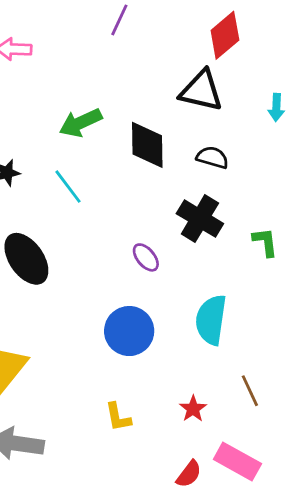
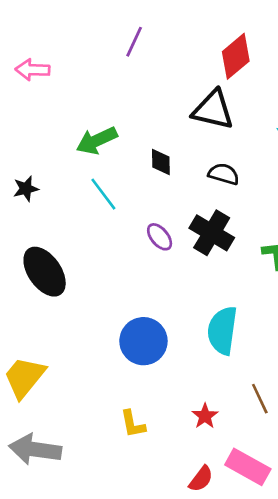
black diamond: (147, 145) -> (161, 162), size x0.6
cyan line: (68, 187) -> (103, 194), moved
purple ellipse: (146, 257) -> (160, 237), moved

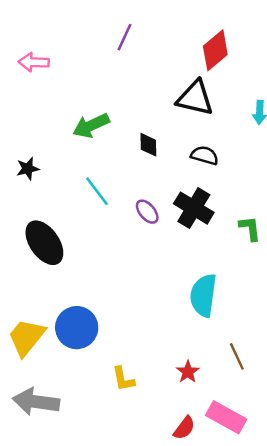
cyan line: (103, 194) -> (97, 191), moved
blue circle: (143, 341) -> (77, 328), moved

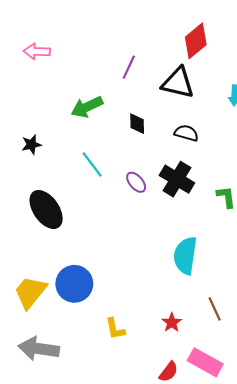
purple line: (124, 37) -> (129, 67), moved

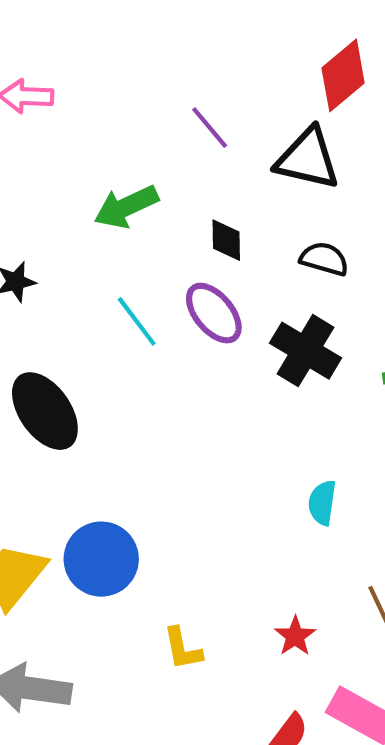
purple line: (129, 67) -> (210, 128), turned -65
purple ellipse: (136, 182) -> (214, 313), moved, size x1.4
cyan semicircle: (185, 256) -> (322, 503), size x0.6

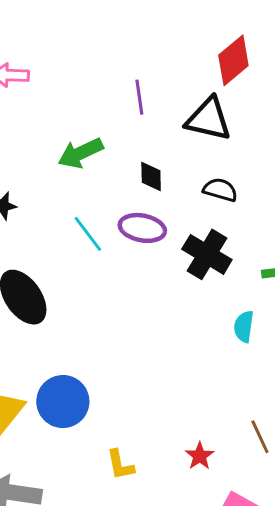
purple line: (210, 128) -> (139, 97), turned 32
purple ellipse: (214, 313) -> (142, 228), turned -39
cyan semicircle: (322, 503) -> (244, 327), moved

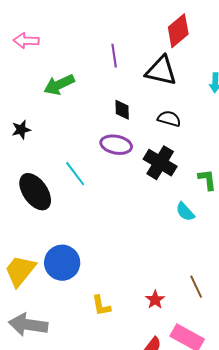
green arrow: (81, 153) -> (59, 85), moved
cyan line: (88, 234) -> (75, 174), moved
cyan semicircle: (244, 327) -> (185, 212), turned -50

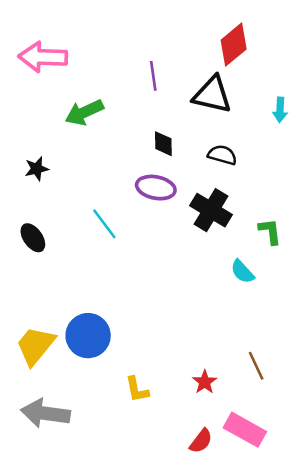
pink arrow: (26, 41) -> (43, 57), size x1.5
black ellipse: (35, 192) -> (33, 238), moved, size x0.6

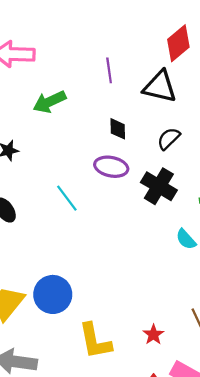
black semicircle: (222, 155) -> (169, 139), turned -60
yellow L-shape: (137, 390) -> (95, 341), size x1.6

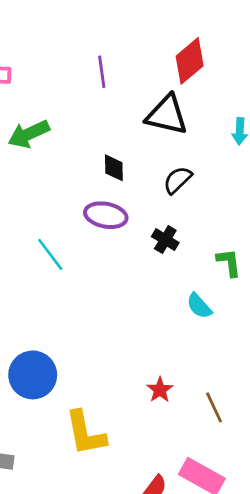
purple line: (109, 70) -> (102, 72), moved
black cross: (159, 186) -> (165, 240), size x0.6
red star: (153, 335) -> (160, 390), moved

